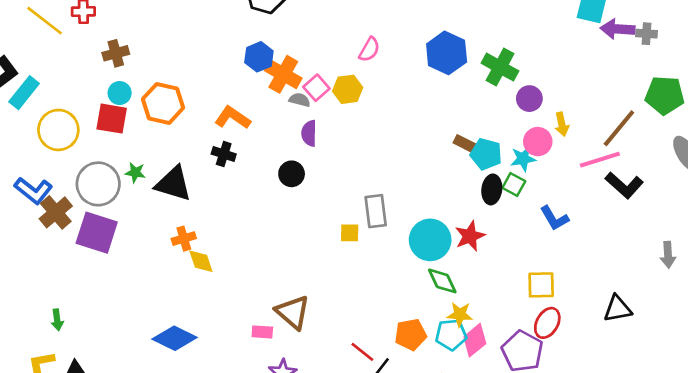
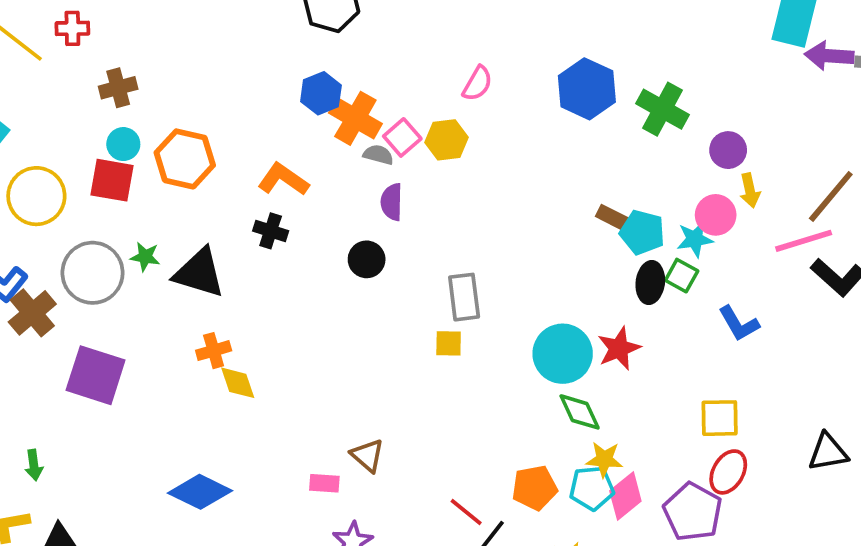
purple circle: (529, 99) -> (728, 150), moved
gray rectangle: (376, 211) -> (464, 297), moved
purple square: (97, 233) -> (96, 375), moved
brown triangle: (293, 312) -> (367, 455), size x0.7

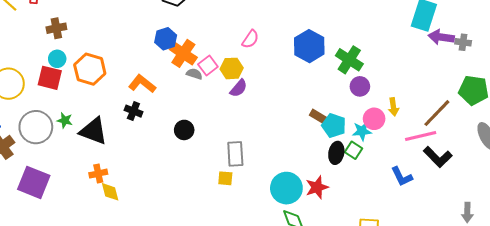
purple circle: (728, 150) -> (360, 86), moved
purple semicircle: (392, 202) -> (239, 88), moved, turned -144
blue L-shape: (739, 324) -> (402, 177), moved

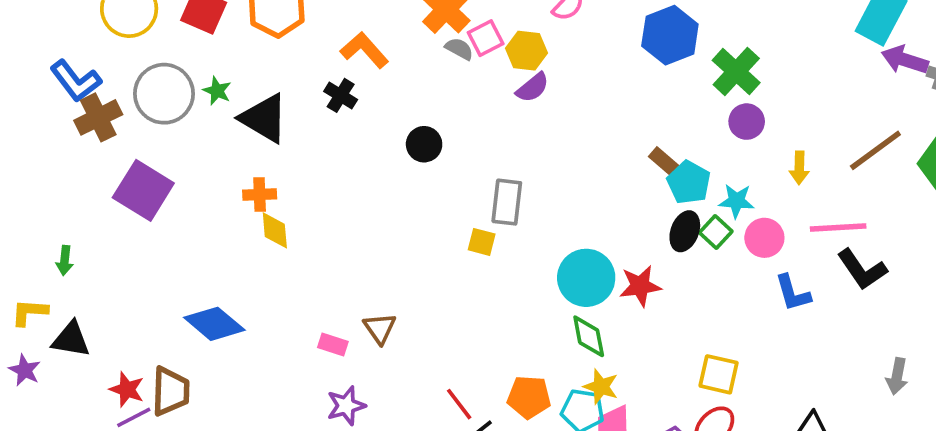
brown line: (437, 113) -> (875, 150), moved
pink circle: (374, 119) -> (764, 238), moved

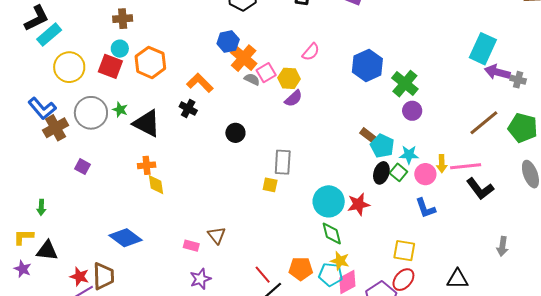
yellow arrow: (799, 168) -> (442, 164), moved
purple square: (143, 190) -> (82, 167), size x0.5
blue L-shape: (793, 293) -> (425, 208), moved

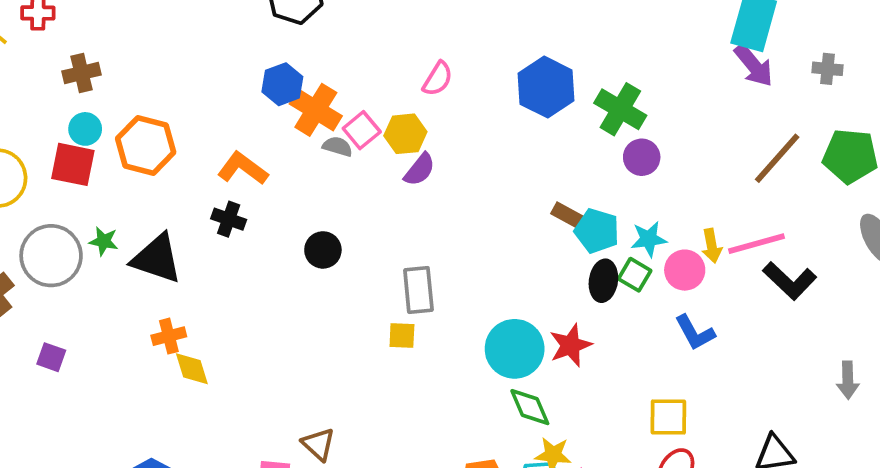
purple arrow: (497, 72) -> (754, 65), moved, turned -135

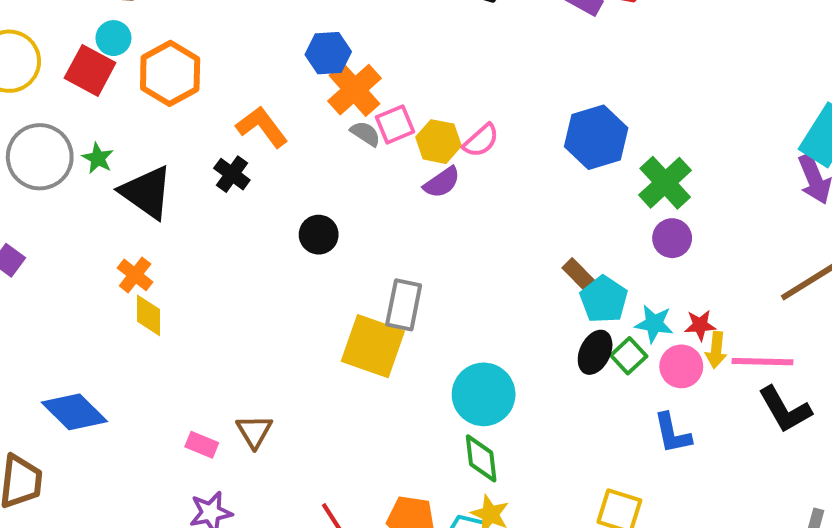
pink semicircle: (438, 79) -> (481, 140), moved
yellow square: (402, 335) -> (373, 346), size x2.0
orange cross: (169, 336) -> (135, 275), turned 36
red star: (571, 345) -> (700, 325), moved, size x0.7

